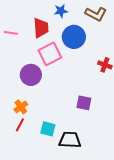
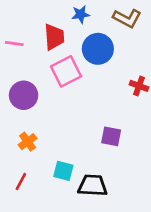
purple circle: (31, 75) -> (24, 95), moved
red line: (20, 125) -> (21, 181), moved

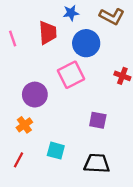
pink line: (14, 43) -> (13, 39), turned 63
pink square: (66, 71) -> (71, 75), moved
purple circle: (24, 95) -> (35, 95), moved
black trapezoid: (93, 185) -> (97, 163), moved

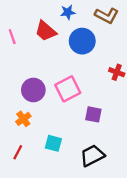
red trapezoid: (48, 33) -> (46, 31), turned 135
pink square: (71, 75) -> (68, 89), moved
black trapezoid: (97, 163) -> (92, 156), turned -30

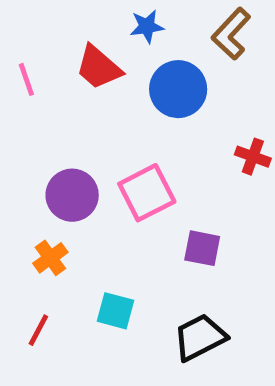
brown L-shape: (107, 16) -> (231, 34), turned 105

